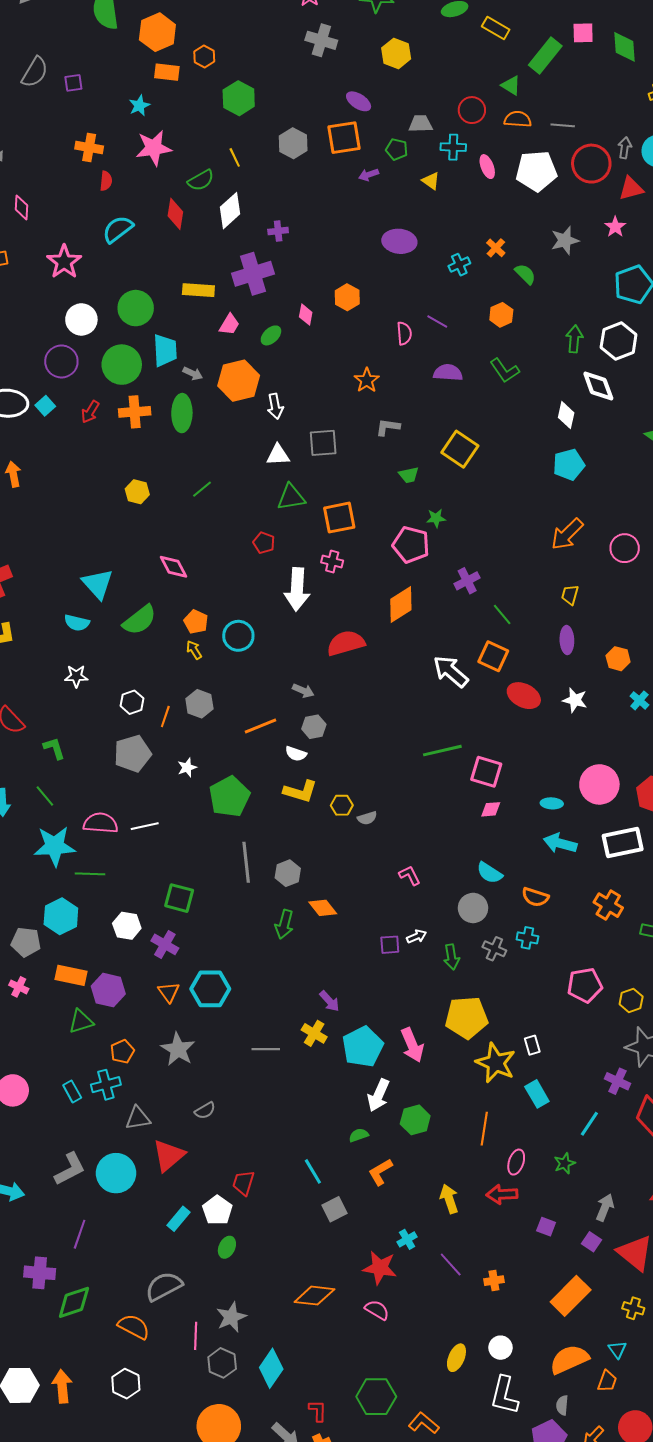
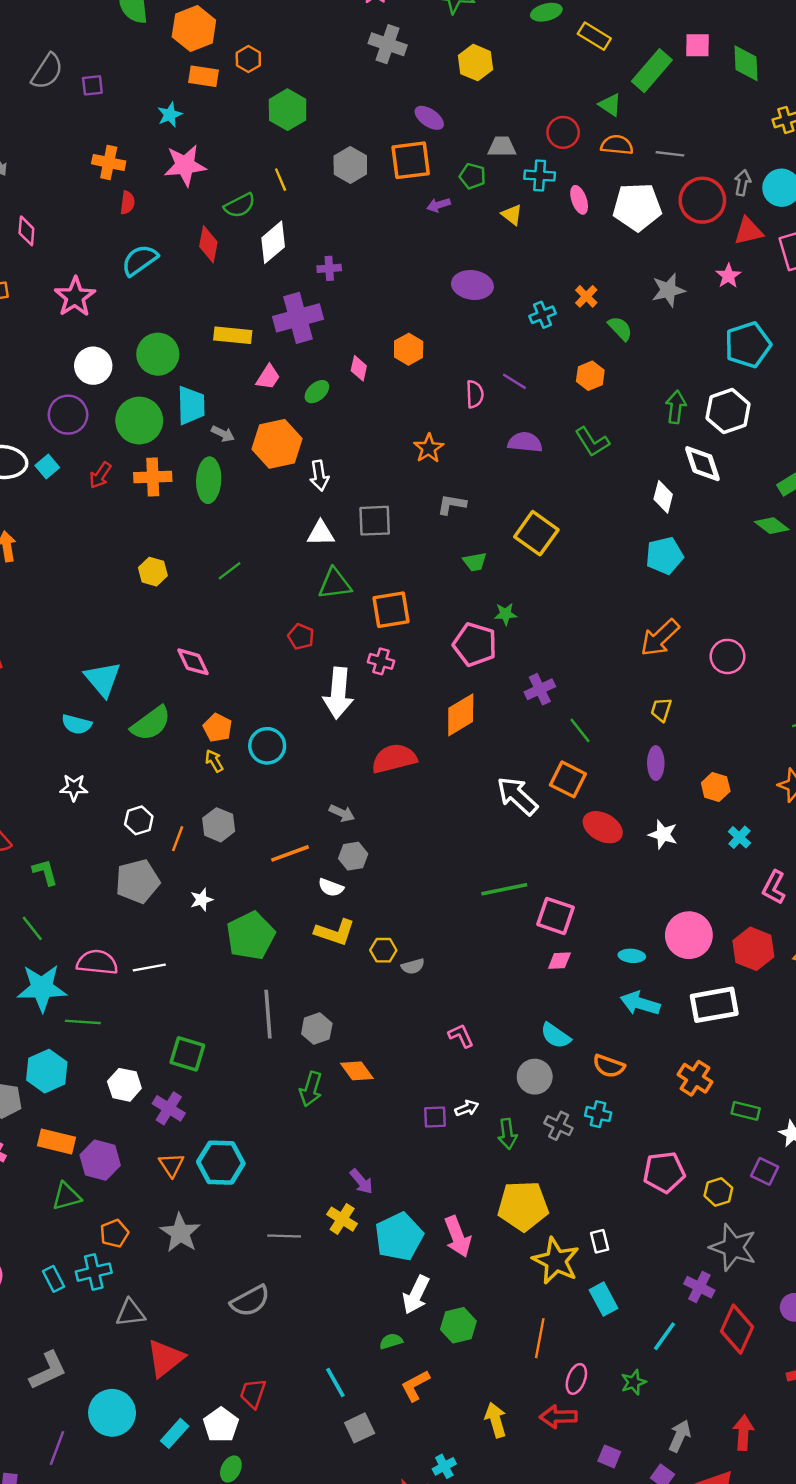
gray semicircle: (205, 1111) -> (250, 1301), moved, size x1.6
cyan circle: (116, 1173) -> (112, 1413), moved

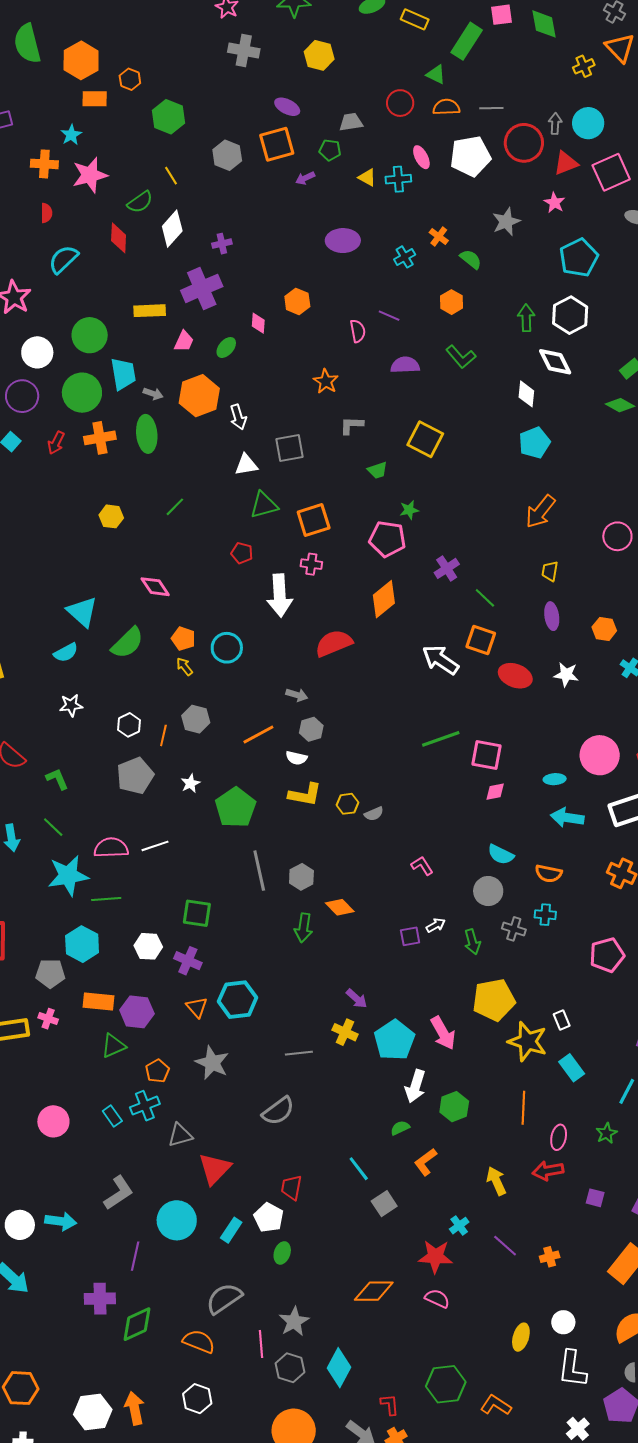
orange cross: (109, 162) -> (44, 164), moved
cyan cross: (540, 176) -> (398, 179), moved
pink circle: (728, 656) -> (617, 536), moved
cyan semicircle: (77, 724) -> (66, 652), turned -35

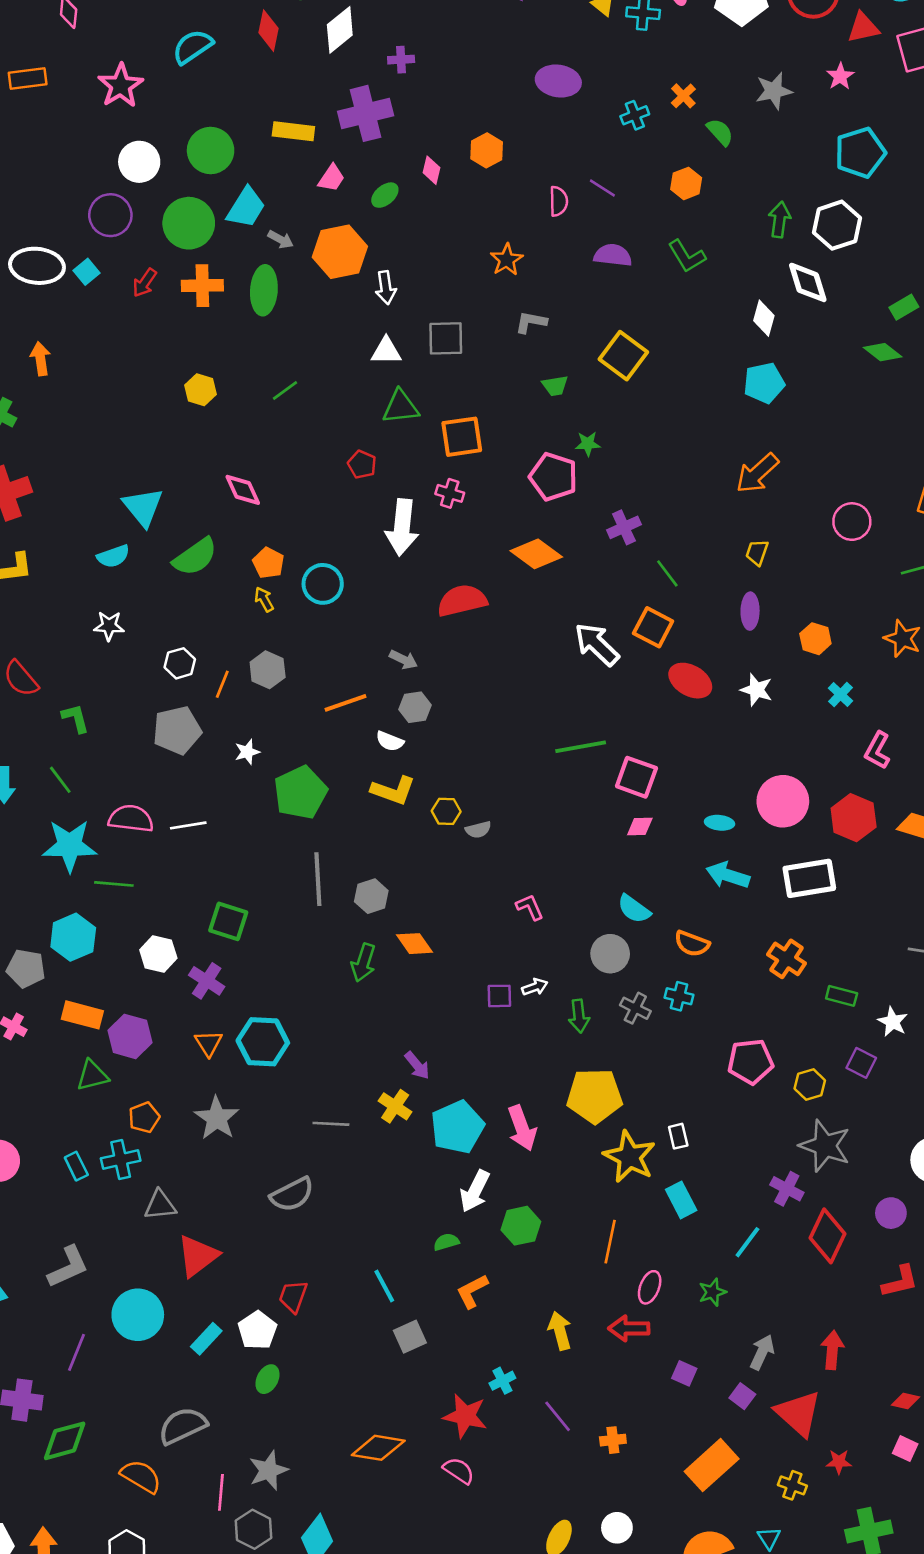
cyan trapezoid: (123, 374) -> (246, 208), turned 32
orange diamond: (384, 599) -> (536, 554), turned 66

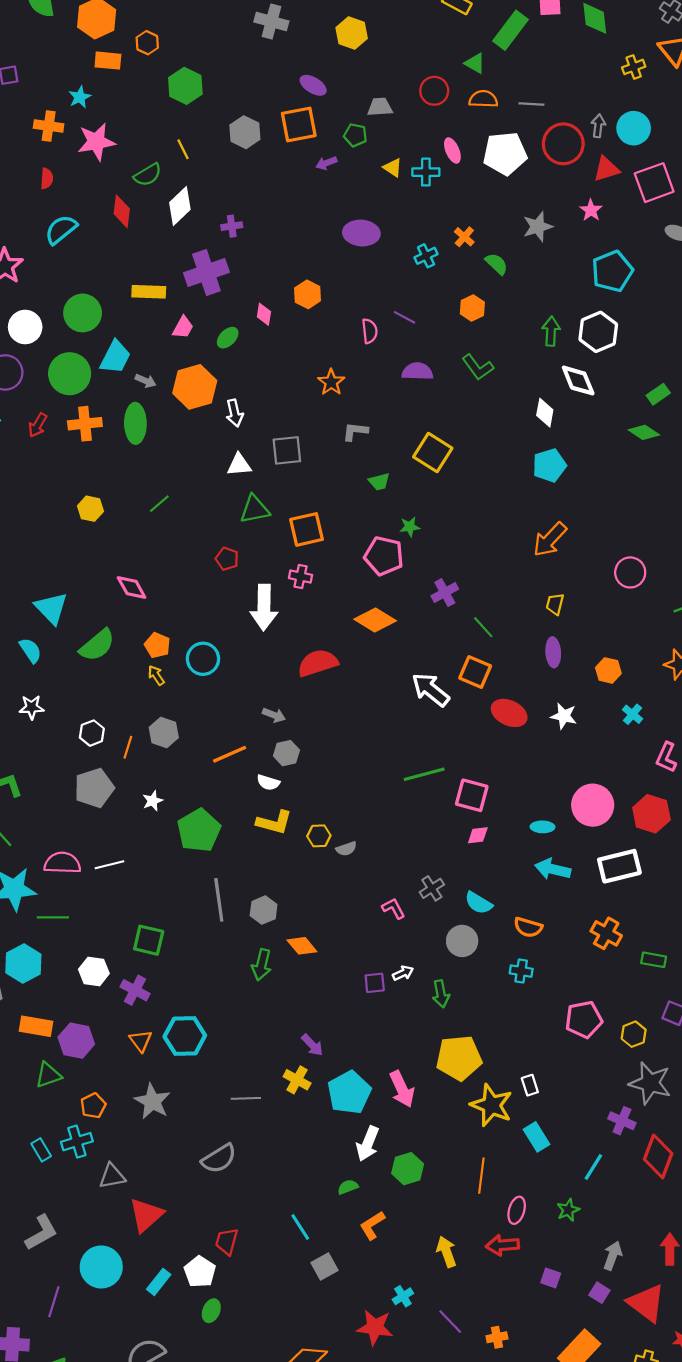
cyan semicircle: (113, 556) -> (30, 650), turned -100
gray cross: (635, 1008) -> (432, 888), moved, turned 35

